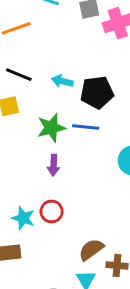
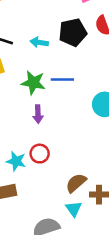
black pentagon: (97, 92) -> (73, 32), moved
green star: (51, 128) -> (33, 83), turned 30

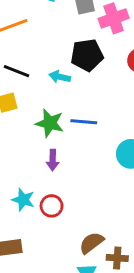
black pentagon: (73, 32) -> (87, 55), moved
cyan star: (16, 161) -> (23, 200), moved

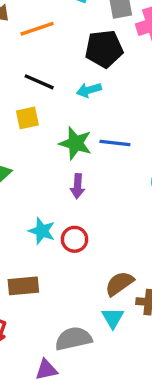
black pentagon: (87, 55) -> (104, 49), moved
cyan arrow: (60, 77) -> (89, 90), turned -30

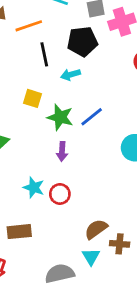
black line: (39, 82) -> (44, 54), moved, turned 55
yellow square: (27, 118) -> (32, 98), moved, turned 30
blue line: (115, 143) -> (92, 117), turned -45

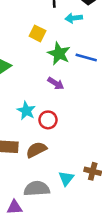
blue line: (92, 117) -> (86, 58), turned 45
purple arrow: (62, 151) -> (56, 83), turned -70
brown semicircle: (96, 229) -> (36, 150), moved

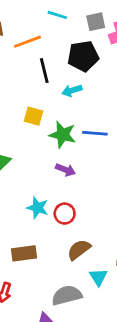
brown semicircle: (36, 150) -> (79, 250), moved

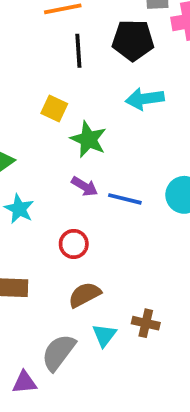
cyan arrow: (72, 90) -> (145, 99), moved, size x1.4
blue line: (95, 133) -> (125, 199), moved
cyan star: (38, 208) -> (19, 209), moved
gray semicircle: (67, 295) -> (59, 352), turned -48

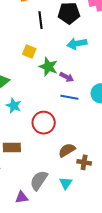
purple arrow: (85, 186) -> (67, 77), moved
red circle: (74, 244) -> (44, 123), size x1.5
brown semicircle: (85, 295) -> (67, 150), moved
cyan triangle: (104, 335) -> (66, 183), moved

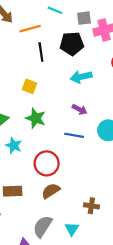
green star: (48, 67) -> (36, 118), moved
purple arrow: (67, 77) -> (80, 109), moved
brown semicircle: (67, 150) -> (51, 191), moved

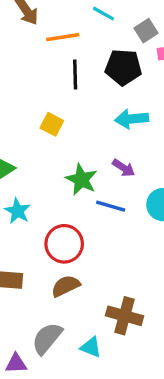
gray square: (84, 18) -> (146, 31), turned -32
green star: (36, 118) -> (81, 179), moved
brown cross: (91, 206) -> (125, 316), size x1.5
cyan triangle: (72, 229) -> (91, 347), turned -48

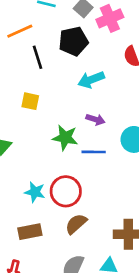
cyan star: (17, 211) -> (35, 192), moved

